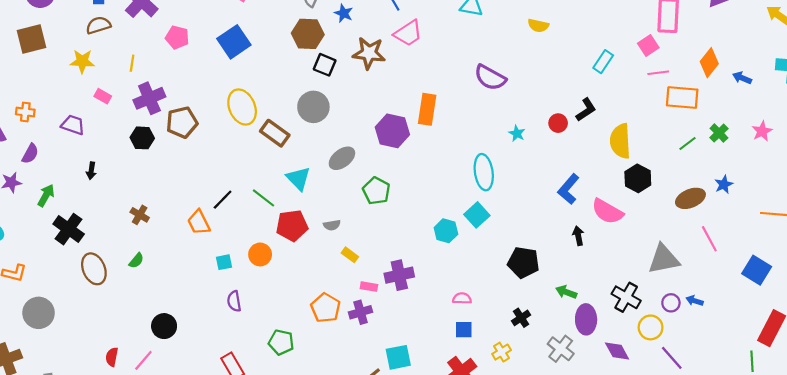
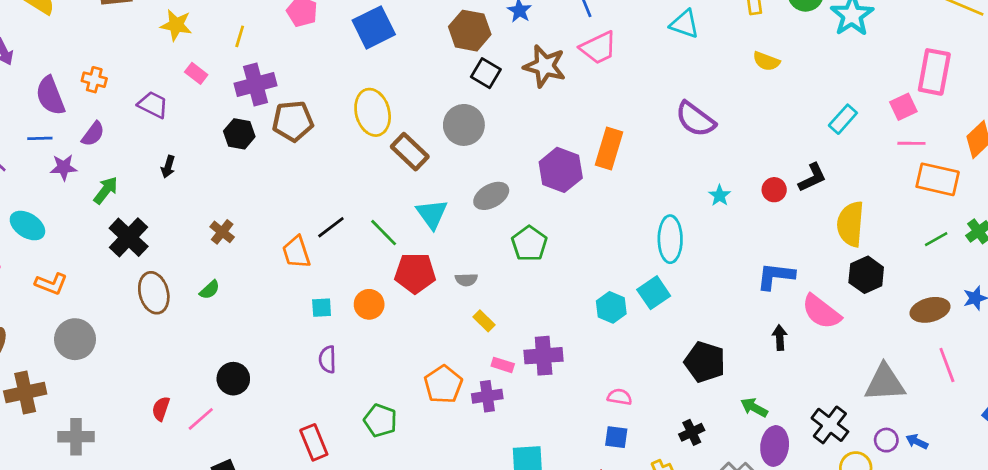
blue L-shape: (569, 189) -> (776, 276), turned 48

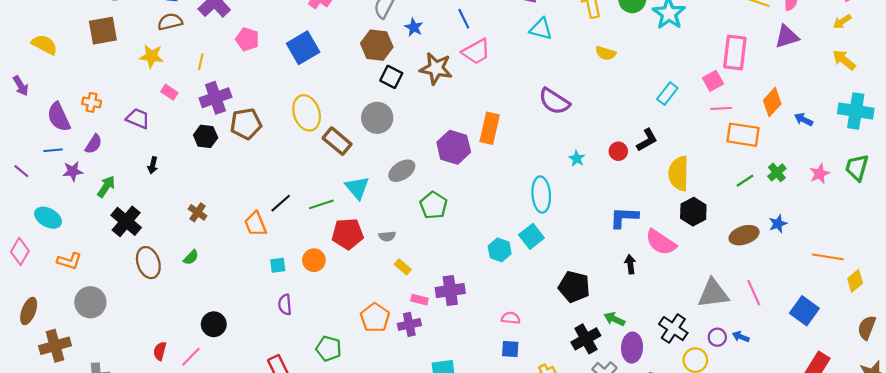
green line: (384, 233) -> (321, 204), turned -60
pink line: (947, 365) -> (754, 293), moved
black cross: (692, 432) -> (586, 339), moved, size x1.5

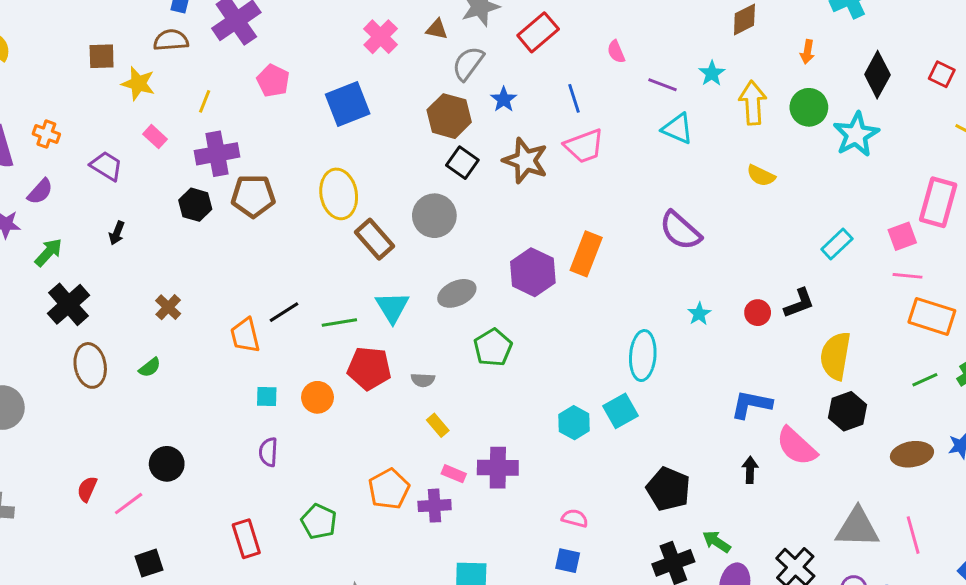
brown square: (103, 31) -> (102, 56), moved, size x0.7

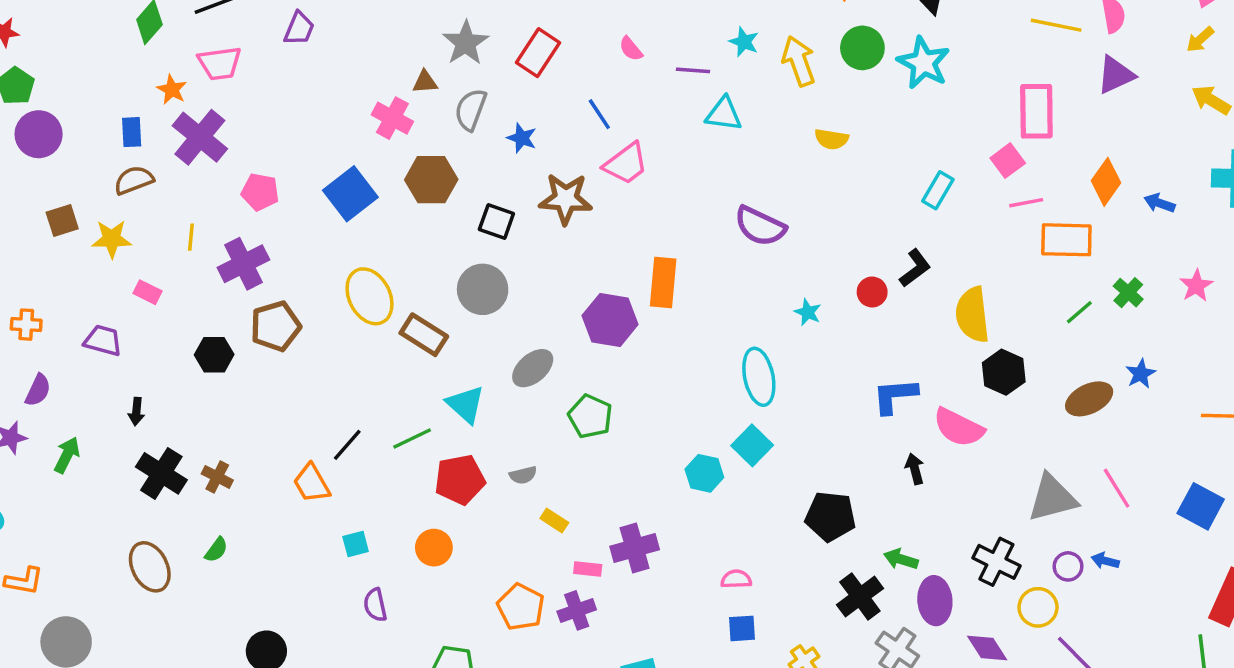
pink cross: (381, 37) -> (392, 118), moved
brown hexagon: (449, 116) -> (431, 180), moved
purple cross: (217, 154) -> (243, 264), moved
black cross: (68, 304) -> (161, 473), moved
orange circle: (317, 397) -> (434, 548), moved

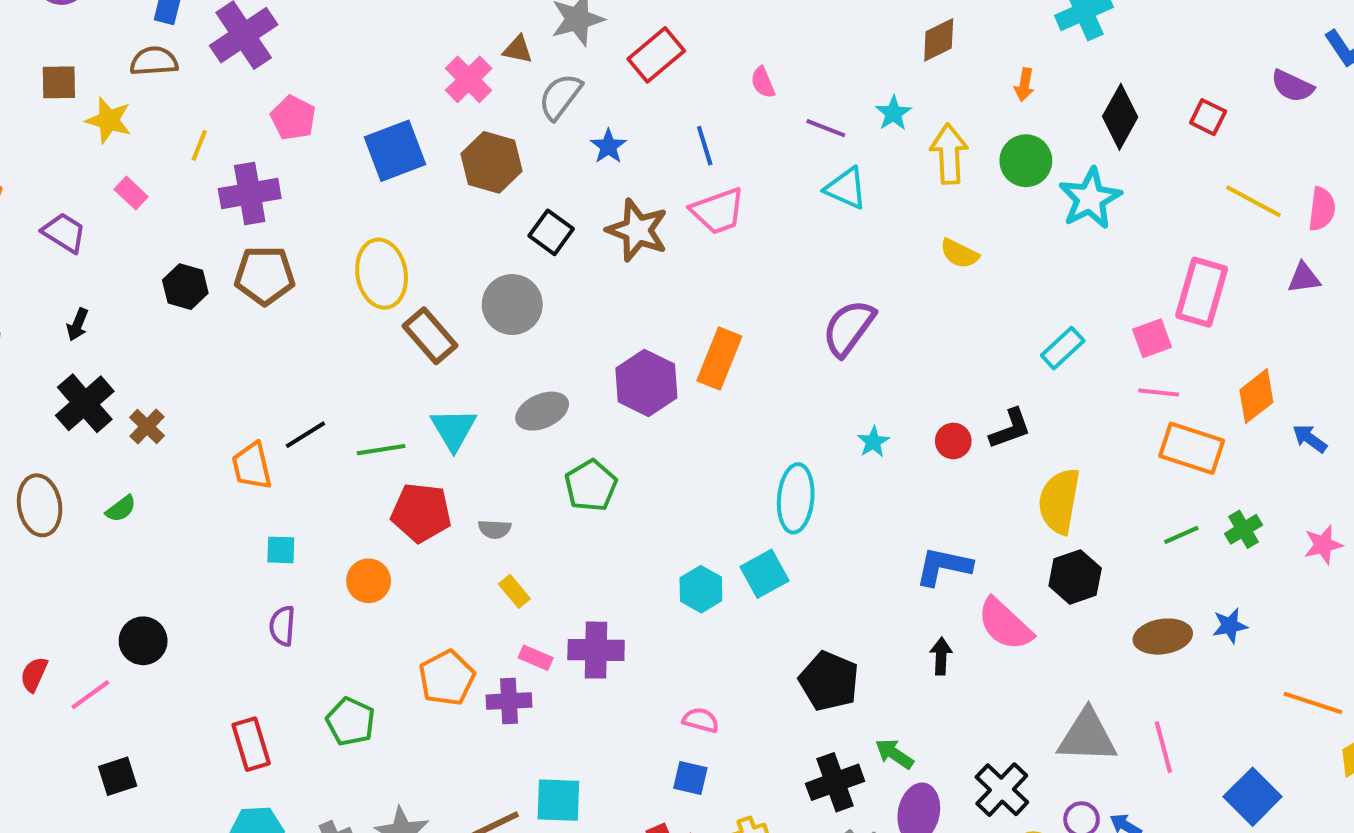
purple triangle: (1116, 75) -> (1304, 278), size x0.7
purple semicircle: (760, 226) -> (849, 328), turned 84

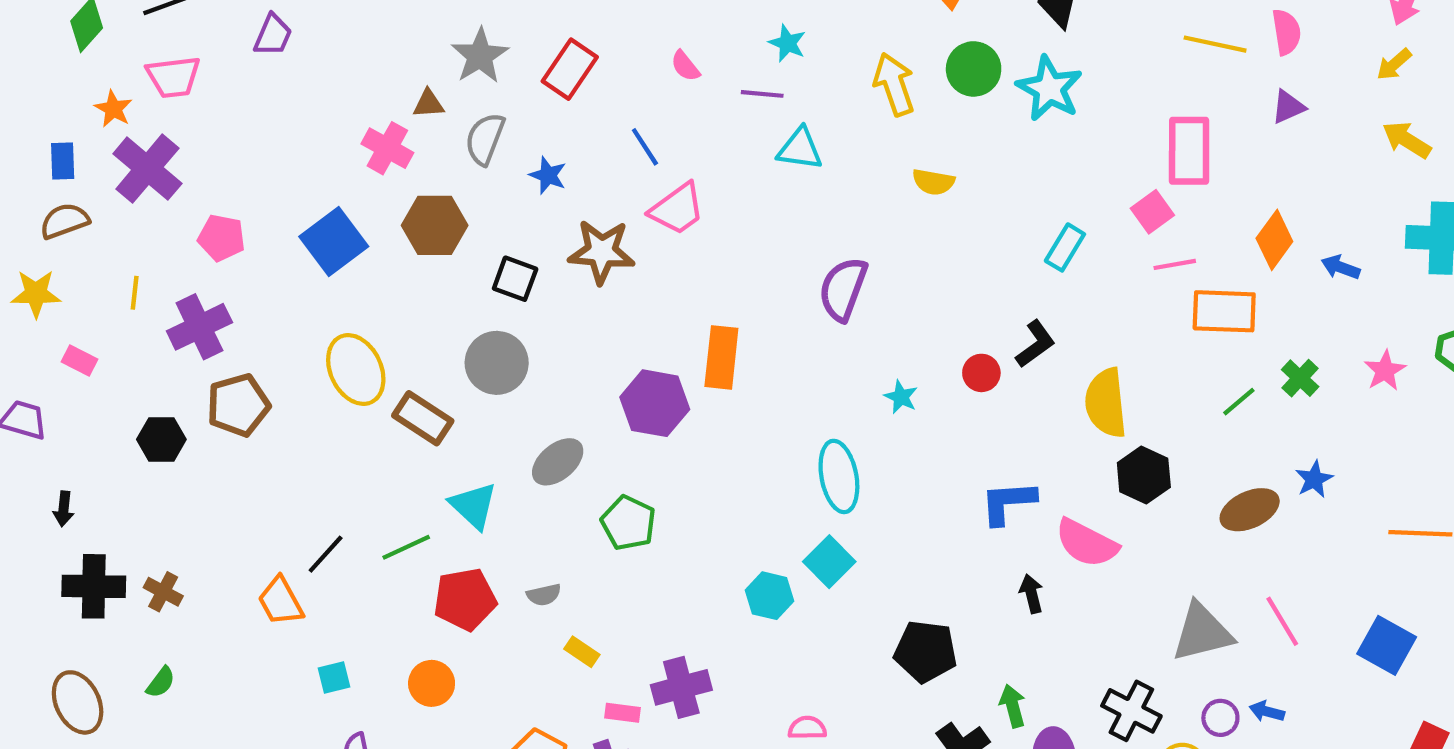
cyan star: (893, 113) -> (787, 43), moved
black cross: (85, 403) -> (94, 586), turned -32
green arrow: (894, 754) -> (1013, 706), turned 57

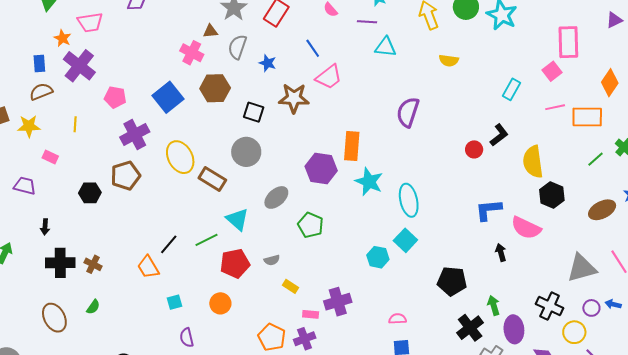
pink line: (1175, 264) -> (555, 107), moved
purple cross: (199, 327) -> (135, 134), moved
cyan star: (901, 397) -> (369, 182), moved, size x1.8

